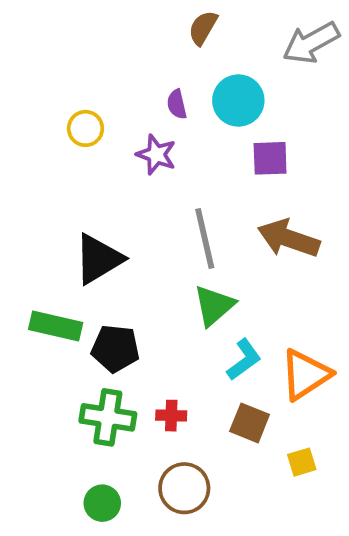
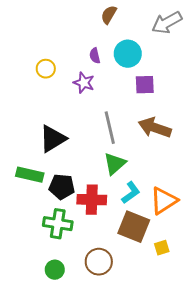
red cross: (171, 416) -> (92, 200), moved, size x1.8
brown square: (250, 423) -> (134, 227), size x1.5

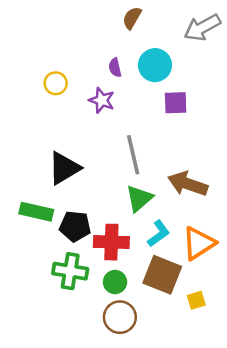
brown arrow: (155, 128) -> (188, 184), moved
green circle: (55, 270) -> (115, 282), moved

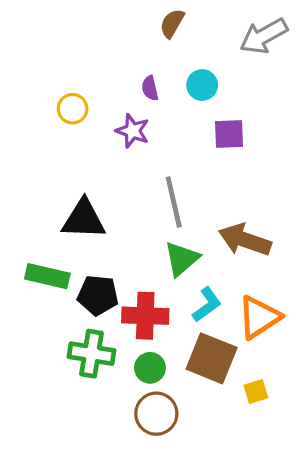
cyan circle: (155, 65) -> (202, 85), size x0.7
black triangle: (64, 168) -> (84, 219), turned 33

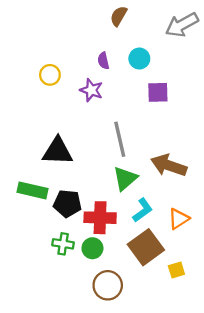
orange triangle: (259, 317) -> (179, 219), size x0.7
green cross: (92, 354) -> (63, 244), size x0.7
brown square: (212, 358) -> (146, 247), turned 32
green circle: (150, 368) -> (92, 248), moved

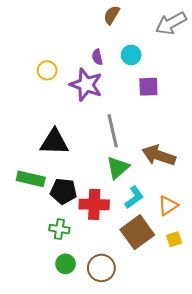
purple star: (91, 90) -> (86, 85), size x1.5
green circle: (92, 248) -> (66, 264), moved
yellow square: (176, 270) -> (174, 239), moved

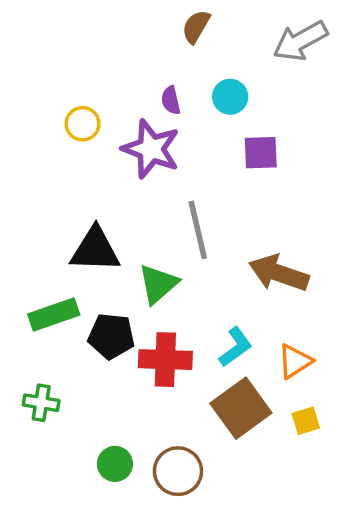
green triangle: (118, 168) -> (158, 284), moved
green rectangle: (31, 179) -> (54, 315), turned -32
green cross: (59, 229) -> (41, 403), moved

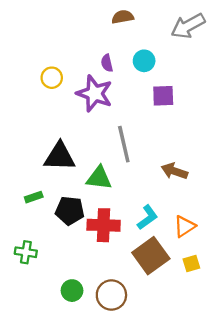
brown semicircle: (196, 27) -> (123, 17), turned 50
brown arrow: (279, 273) -> (174, 171), size x0.7
green triangle: (158, 284) -> (99, 178), turned 48
green rectangle: (54, 315) -> (34, 197), size x0.6

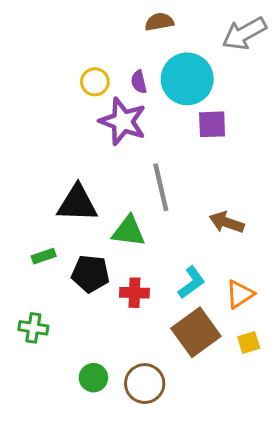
cyan circle: (144, 61) -> (187, 79), size x1.8
yellow circle: (52, 78) -> (95, 82), moved
red cross: (104, 225) -> (134, 293), size x0.7

